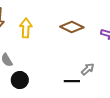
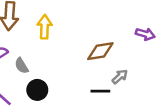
brown diamond: (72, 27) -> (100, 51), moved, turned -35

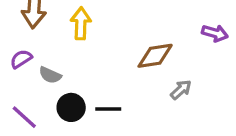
gray semicircle: (22, 66) -> (50, 75), turned -35
black line: (100, 91) -> (108, 109), moved

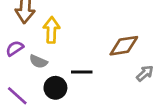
yellow arrow: (81, 23) -> (51, 30), moved
black line: (108, 109) -> (82, 72), moved

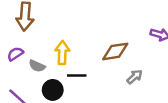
yellow arrow: (51, 30) -> (62, 53), moved

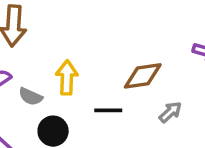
black line: (77, 75) -> (108, 110), moved

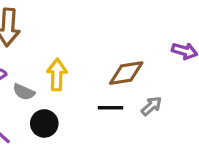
black line: (108, 110) -> (110, 108), moved

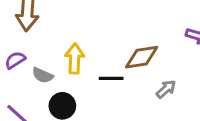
black line: (110, 108) -> (111, 78), moved

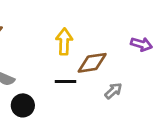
yellow arrow: (75, 59) -> (64, 42), moved

